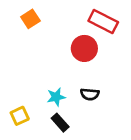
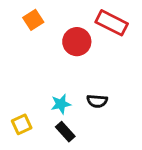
red circle: (84, 48) -> (77, 42), moved

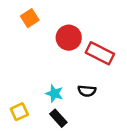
red rectangle: (112, 23) -> (100, 53), moved
cyan star: (61, 104) -> (54, 93), turned 30

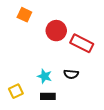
orange square: (30, 18) -> (24, 15), turned -32
black rectangle: (58, 118) -> (48, 96), turned -48

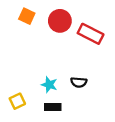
red circle: (56, 31) -> (60, 21), moved
red rectangle: (82, 43) -> (91, 34), moved

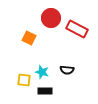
orange square: (27, 16) -> (29, 38), moved
yellow square: (17, 101) -> (24, 80), moved, turned 32

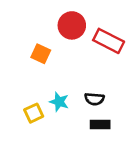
yellow square: (24, 80) -> (34, 113), turned -32
black rectangle: (45, 91) -> (100, 124), moved

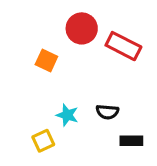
yellow square: (34, 113) -> (43, 141), moved
black rectangle: (100, 124) -> (131, 141), moved

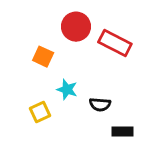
cyan star: (67, 115) -> (67, 89), moved
yellow square: (43, 141) -> (40, 112), moved

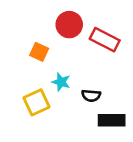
yellow square: (40, 112) -> (36, 102), size x1.4
black rectangle: (122, 131) -> (112, 120), size x1.4

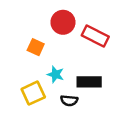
black semicircle: (91, 96) -> (69, 101), moved
black rectangle: (112, 120) -> (89, 82), moved

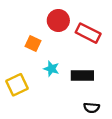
yellow square: (33, 93) -> (17, 85), moved
black semicircle: (69, 101) -> (92, 108), moved

